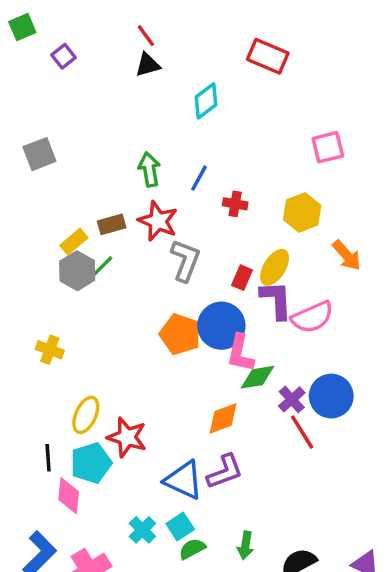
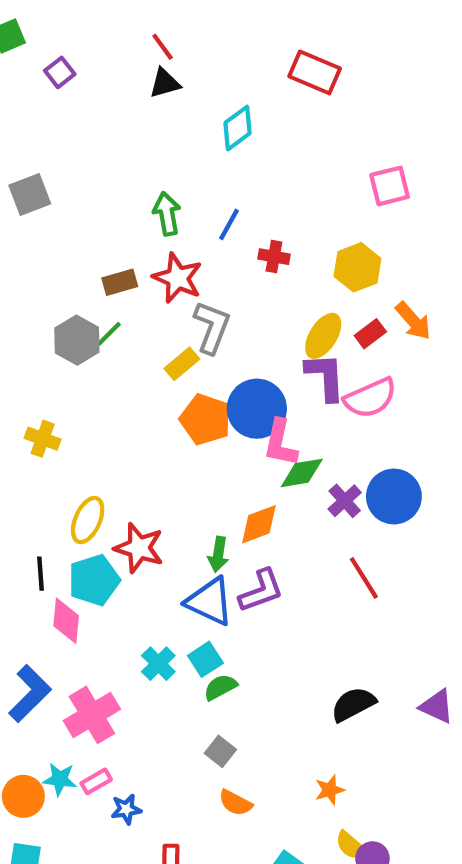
yellow rectangle: (74, 242) -> (182, 364), moved
red rectangle: (242, 278) -> (370, 334), moved, turned 30
red line: (302, 432) -> (364, 578), moved
green arrow: (245, 545) -> (218, 554), moved

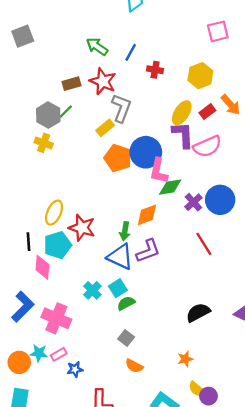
green arrow: (167, 214) -> (97, 47), turned -45
yellow cross: (43, 439) -> (44, 143), moved
pink cross: (92, 715) -> (56, 318), turned -36

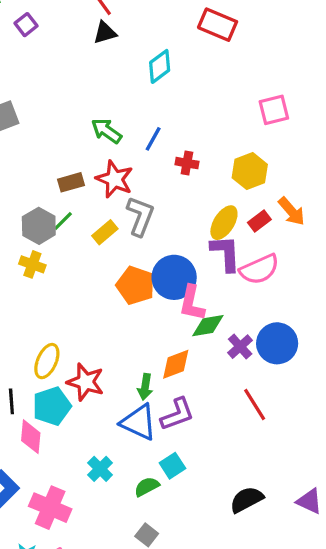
yellow rectangle: (105, 128) -> (105, 232), moved
cyan square: (118, 288) -> (172, 466), moved

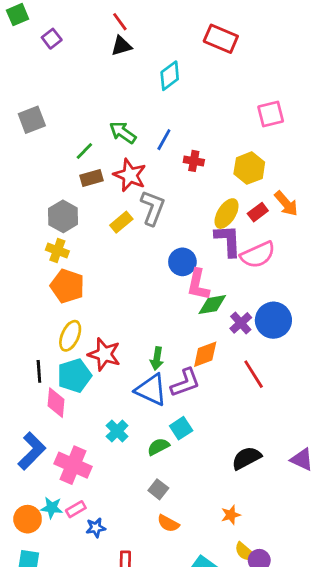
green line: (63, 221) -> (84, 151), moved
blue circle: (174, 277) -> (182, 262), size x0.7
orange pentagon: (135, 285) -> (67, 286), moved
orange diamond: (176, 364) -> (205, 354), moved

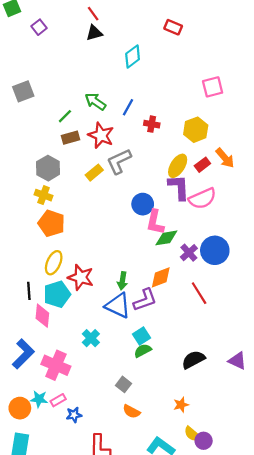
red rectangle: (221, 39) -> (173, 27), size x0.7
gray L-shape: (153, 208) -> (119, 161), turned -136
green semicircle: (158, 447) -> (143, 351), moved

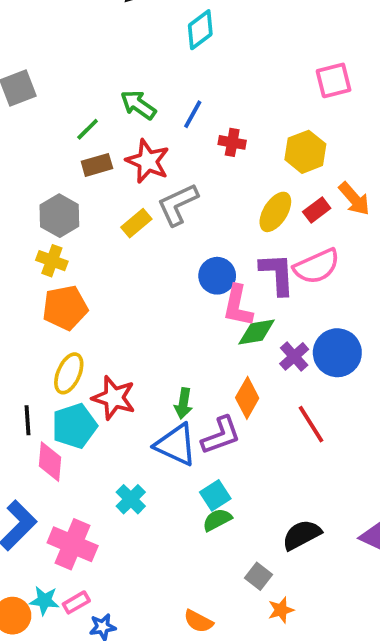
purple L-shape: (179, 187) -> (277, 274), moved
orange pentagon: (51, 223) -> (65, 308), turned -30
orange diamond: (161, 277) -> (247, 398), turned -40
gray square: (124, 384) -> (258, 576), moved

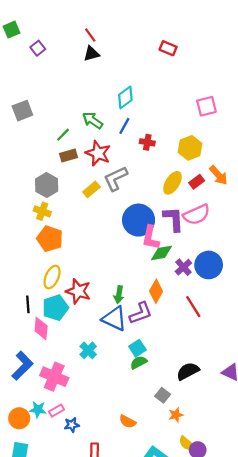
cyan diamond: (200, 30) -> (125, 97), moved
blue circle: (217, 276) -> (139, 220), size x1.5
orange pentagon: (65, 308) -> (50, 239), turned 30

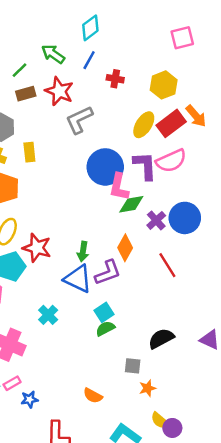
red rectangle: (197, 182) -> (171, 123), size x1.6
yellow rectangle: (91, 189) -> (29, 152), moved, turned -56
gray square: (163, 395) -> (133, 366), turned -32

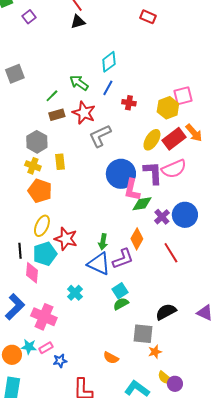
pink square: (182, 38) -> (183, 96), moved
gray square: (133, 366) -> (143, 334), size x1.5

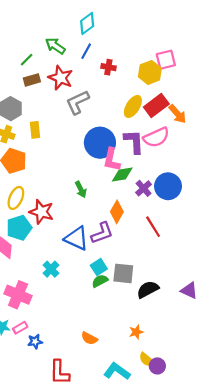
orange arrow: (194, 133) -> (178, 114), moved
green arrow: (103, 242) -> (81, 189), moved, turned -35
gray square: (143, 334) -> (123, 273), moved

